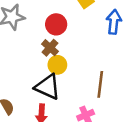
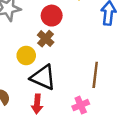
yellow circle: (57, 65) -> (26, 56), moved

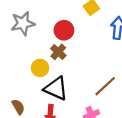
brown line: (95, 75) -> (105, 86), turned 40

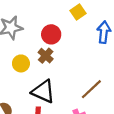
yellow circle: (40, 68) -> (21, 63), moved

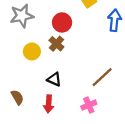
black triangle: (43, 91) -> (54, 79), size x0.6

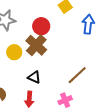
brown cross: (56, 44) -> (36, 45), size x1.5

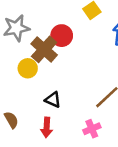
brown cross: (36, 45) -> (44, 49), moved

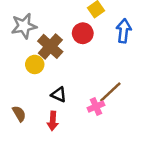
red circle: (62, 36) -> (83, 33), moved
pink cross: (92, 129) -> (96, 107), moved

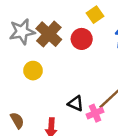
brown cross: (50, 46) -> (49, 34), moved
black triangle: (59, 94) -> (76, 103), moved

